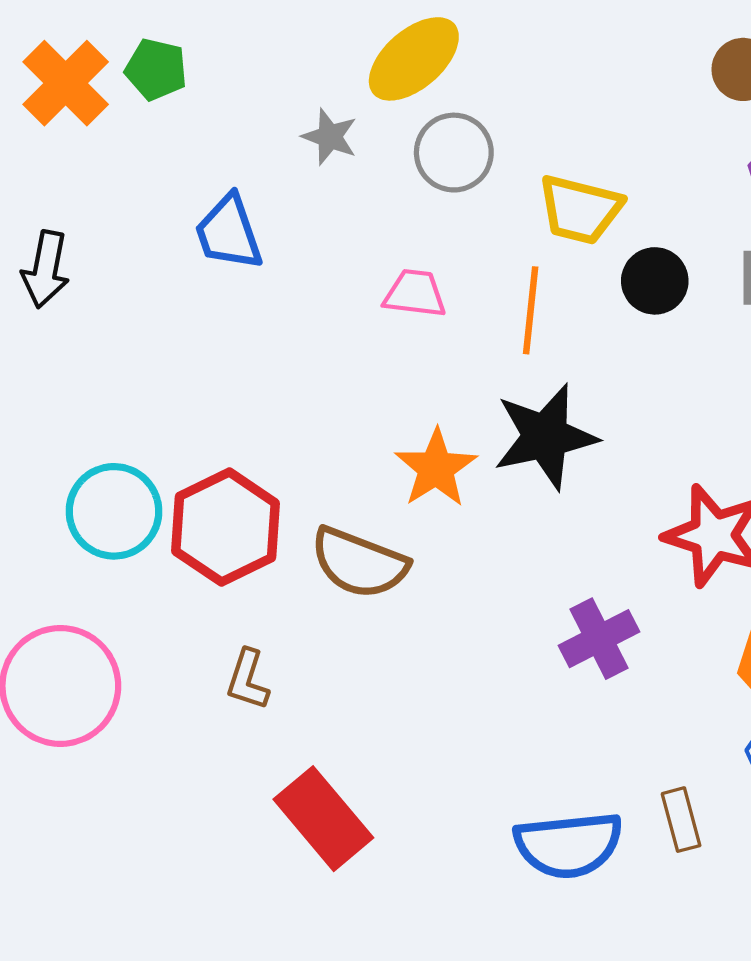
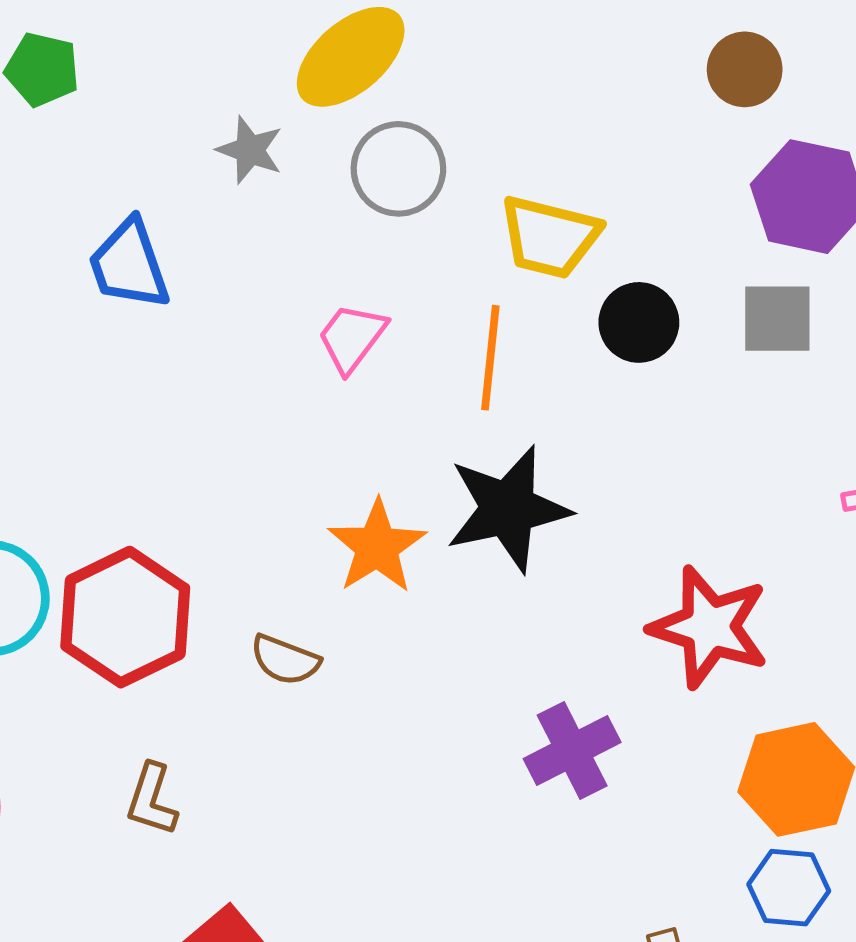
pink trapezoid: (415, 294) -> (352, 338), turned -60
brown semicircle: (359, 563) -> (285, 660), size x0.6

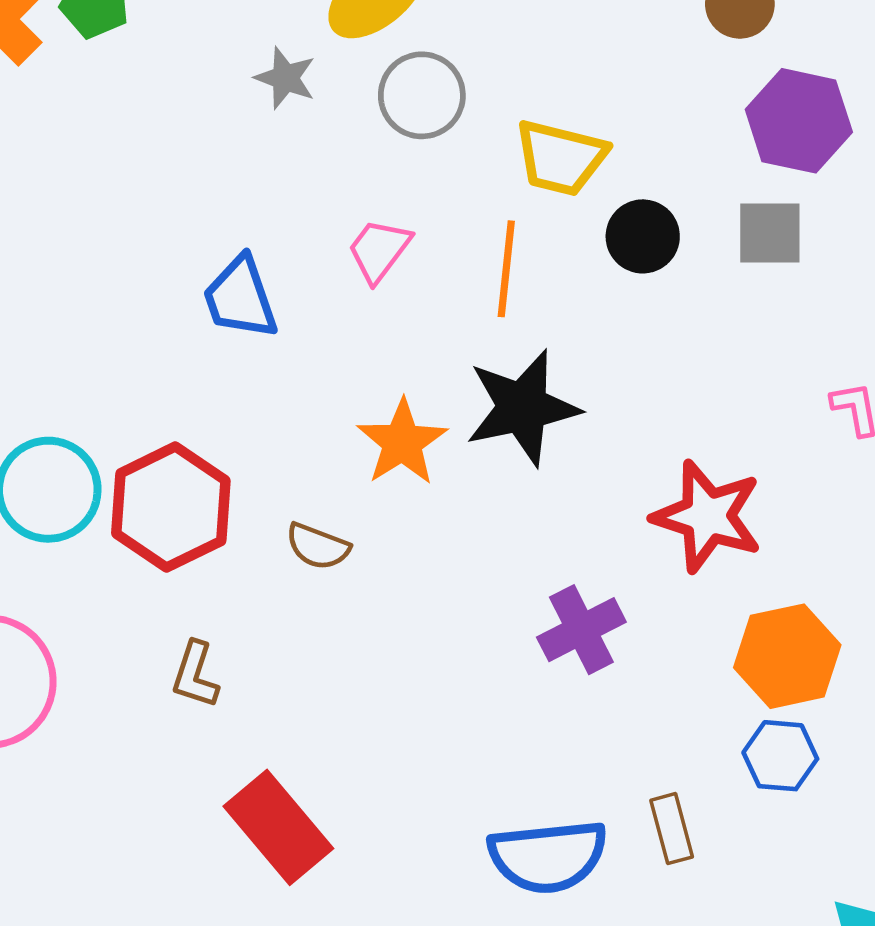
blue trapezoid: (129, 265) -> (240, 298), moved

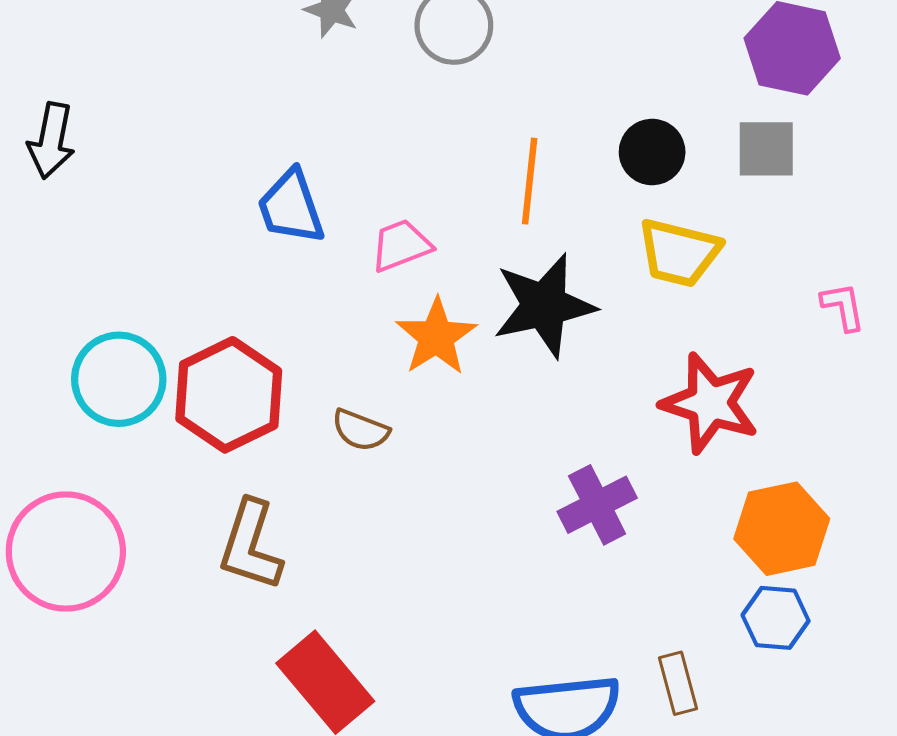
yellow trapezoid: (561, 158) -> (679, 253), moved
pink trapezoid: (379, 250) -> (401, 245), moved, turned 32
brown L-shape: (195, 675) -> (251, 545), size x1.5

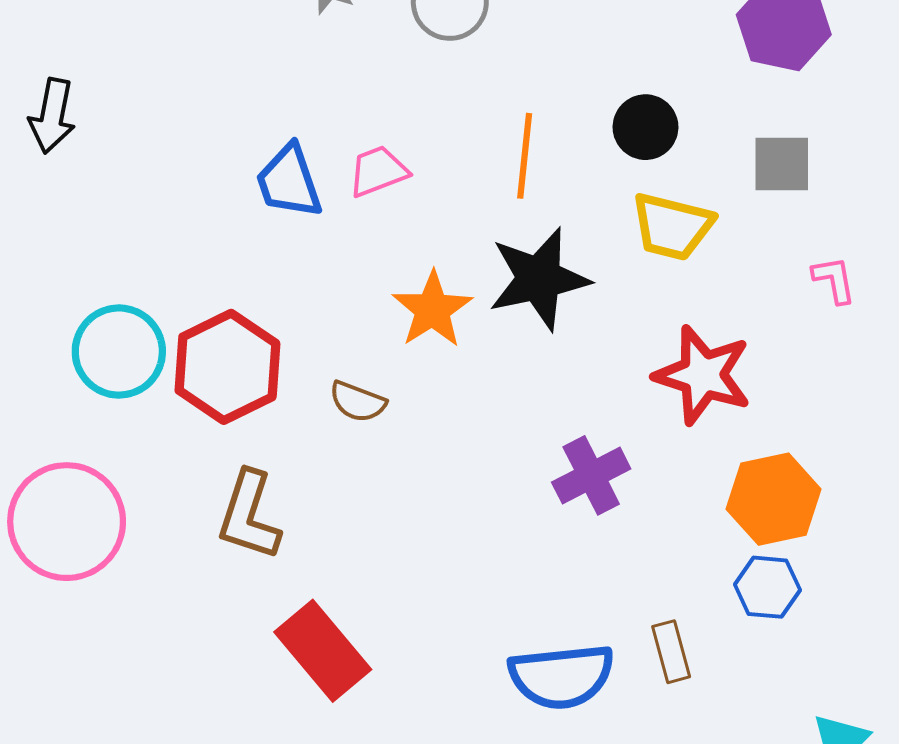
gray square: (766, 149) -> (782, 164), moved
pink trapezoid: (401, 245) -> (378, 171), moved

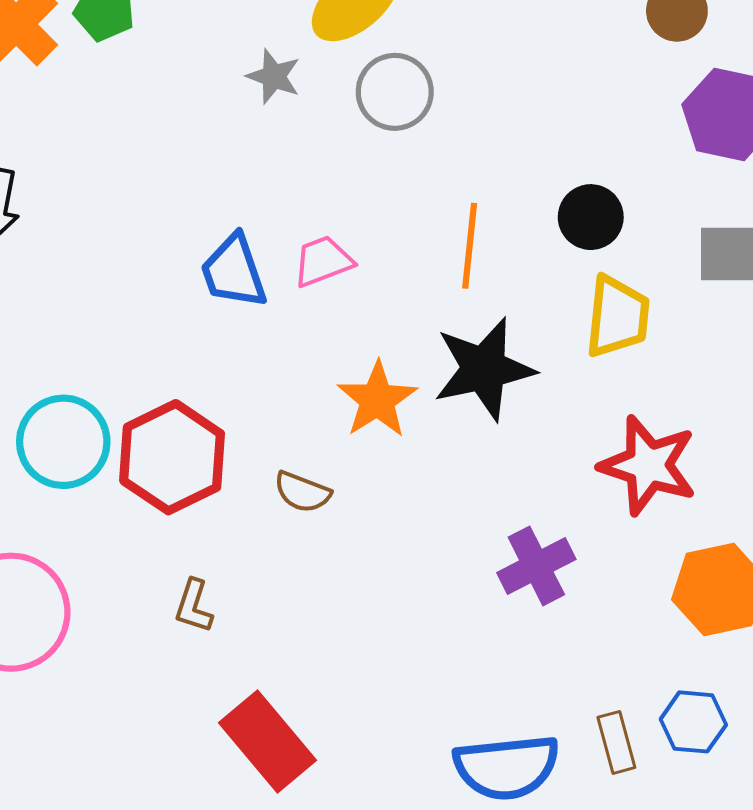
yellow trapezoid: (672, 227) -> (617, 317), turned -98
brown L-shape: (249, 515) -> (194, 606), size x0.6
blue hexagon: (767, 587) -> (693, 722), moved

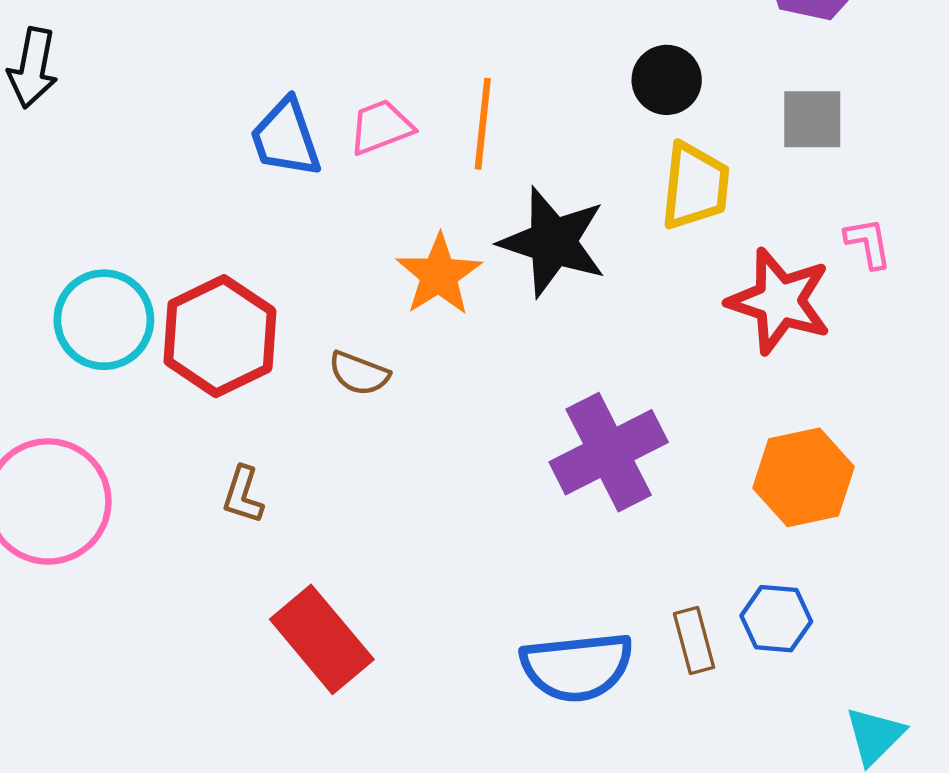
orange line: (470, 246) -> (483, 124), moved
black star: (484, 369) -> (553, 242), turned 30
red star: (648, 465) -> (779, 301), moved
purple cross: (536, 566) -> (609, 452), size x1.4

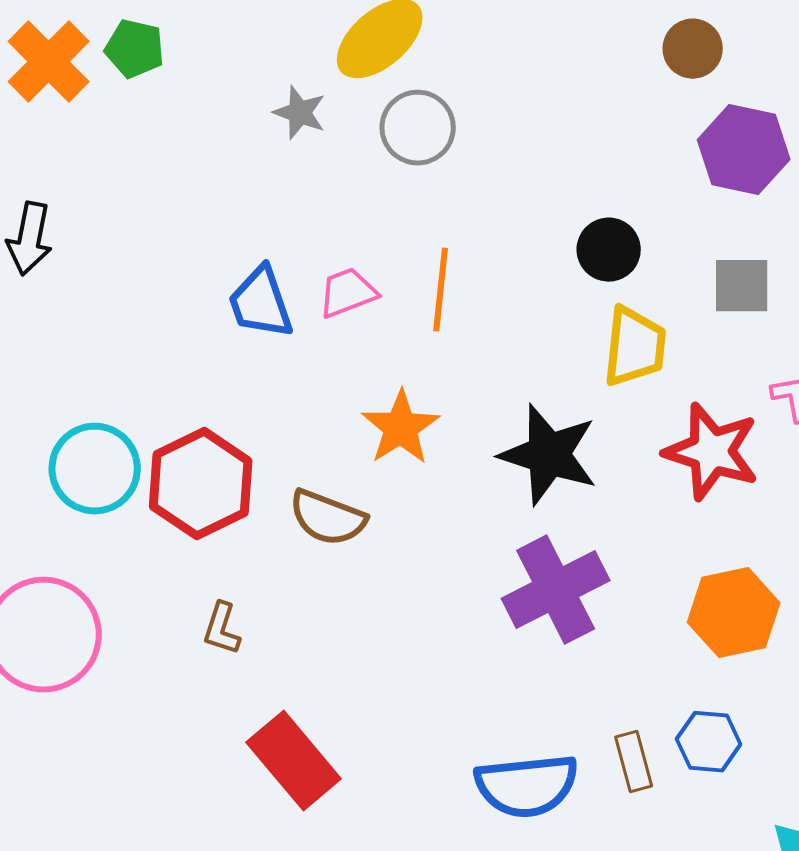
black star: (553, 242) -> (549, 455), moved
brown semicircle: (359, 373) -> (328, 518), size x1.4

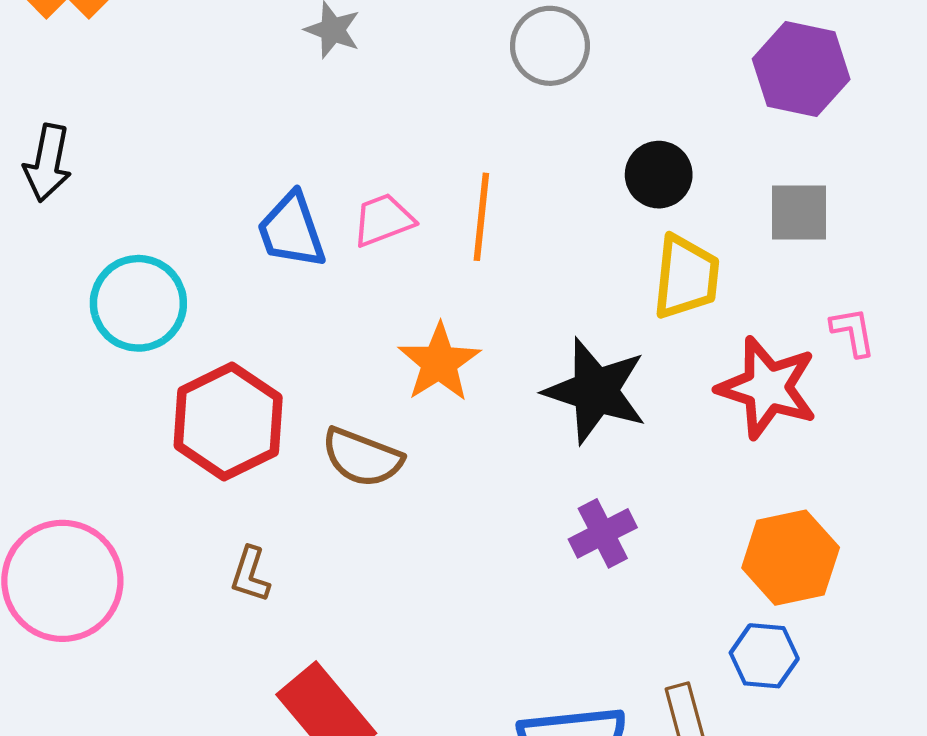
gray circle: (418, 128) -> (550, 46), moved
cyan circle: (95, 469) -> (138, 303), moved
purple cross: (556, 590) -> (603, 533), size x0.6
blue hexagon: (709, 742) -> (764, 656), moved

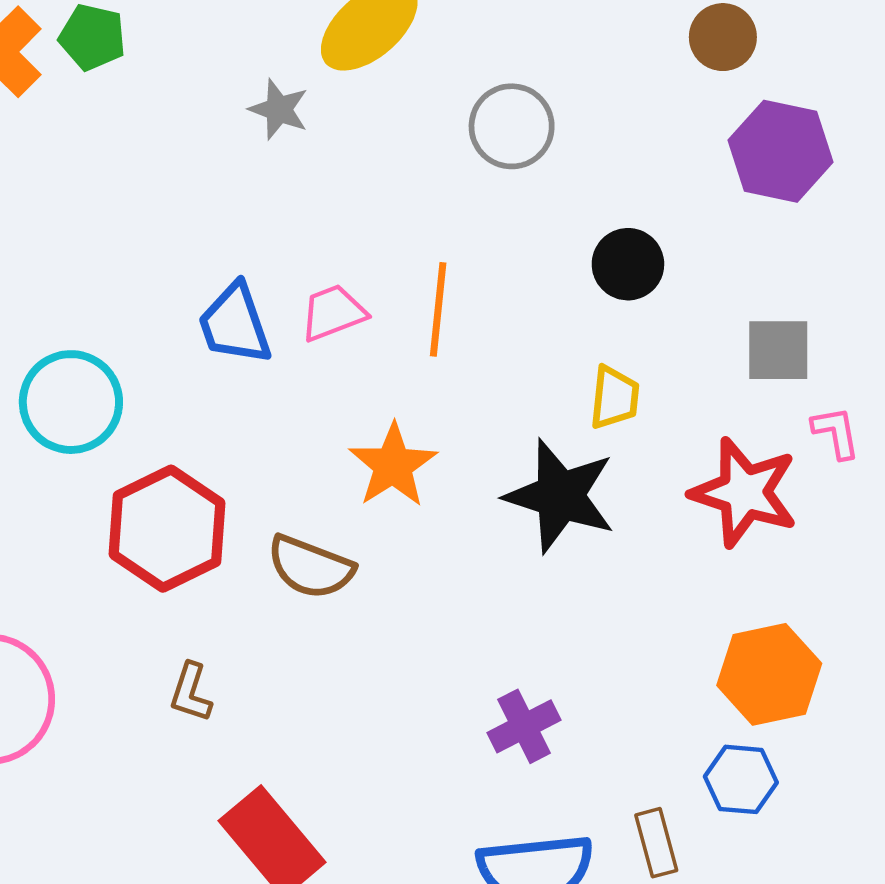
gray square: (799, 213) -> (778, 350), moved
yellow trapezoid: (686, 277) -> (614, 398), moved, size x0.7
purple cross: (603, 533) -> (524, 726), moved

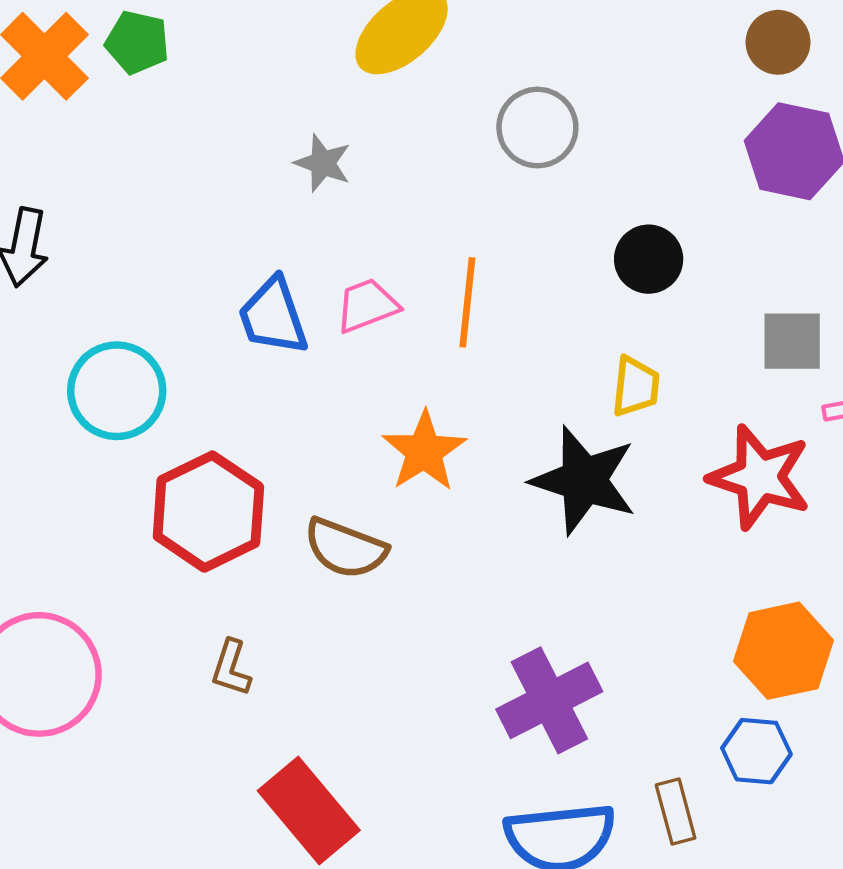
brown circle: (723, 37) -> (778, 42), moved
gray star: (279, 109) -> (323, 163), moved
purple cross: (524, 726) -> (549, 700), size x1.5

